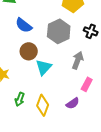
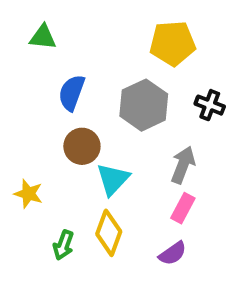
blue semicircle: (24, 25) -> (72, 93), turned 72
pink rectangle: (87, 84) -> (183, 208), moved
yellow diamond: (43, 105) -> (109, 233), moved

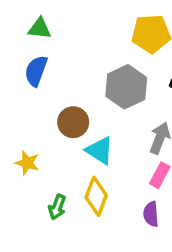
blue semicircle: (72, 93) -> (36, 71), moved
cyan triangle: (113, 179) -> (100, 150), turned -40
purple semicircle: (173, 253) -> (151, 214), turned 120

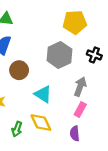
brown circle: (73, 122) -> (19, 70), moved
yellow diamond: (96, 196) -> (41, 123), turned -45

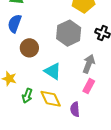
green arrow: (17, 129) -> (27, 96), moved
purple semicircle: (75, 133) -> (75, 109), moved

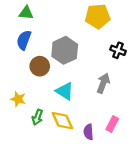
gray hexagon: (69, 33) -> (65, 50), moved
pink rectangle: (89, 86) -> (112, 124), moved

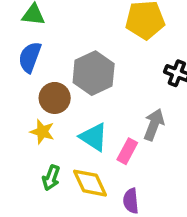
yellow star: (18, 99) -> (42, 132), moved
pink rectangle: (112, 124) -> (127, 151), moved

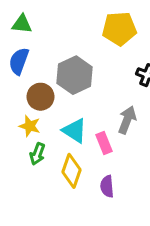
pink rectangle: (127, 151) -> (104, 143), turned -50
green arrow: (51, 178) -> (37, 154), moved
yellow diamond: (90, 183) -> (71, 171), turned 44

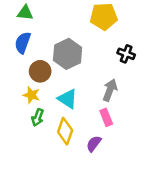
pink rectangle: (104, 143) -> (106, 117), moved
purple semicircle: (107, 186) -> (94, 144), turned 42

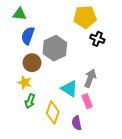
blue semicircle: (23, 43) -> (28, 36), moved
black cross: (126, 54) -> (97, 39), moved
cyan triangle: (68, 99) -> (69, 89), moved
purple semicircle: (94, 144) -> (77, 123), turned -48

